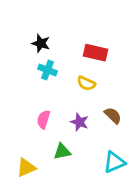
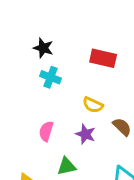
yellow semicircle: (86, 83) -> (93, 105), moved

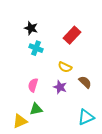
red rectangle: (103, 58) -> (72, 35), turned -60
green triangle: (67, 166) -> (36, 109), moved

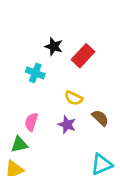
black star: (31, 28) -> (54, 46), moved
green triangle: (36, 109) -> (19, 144), moved

